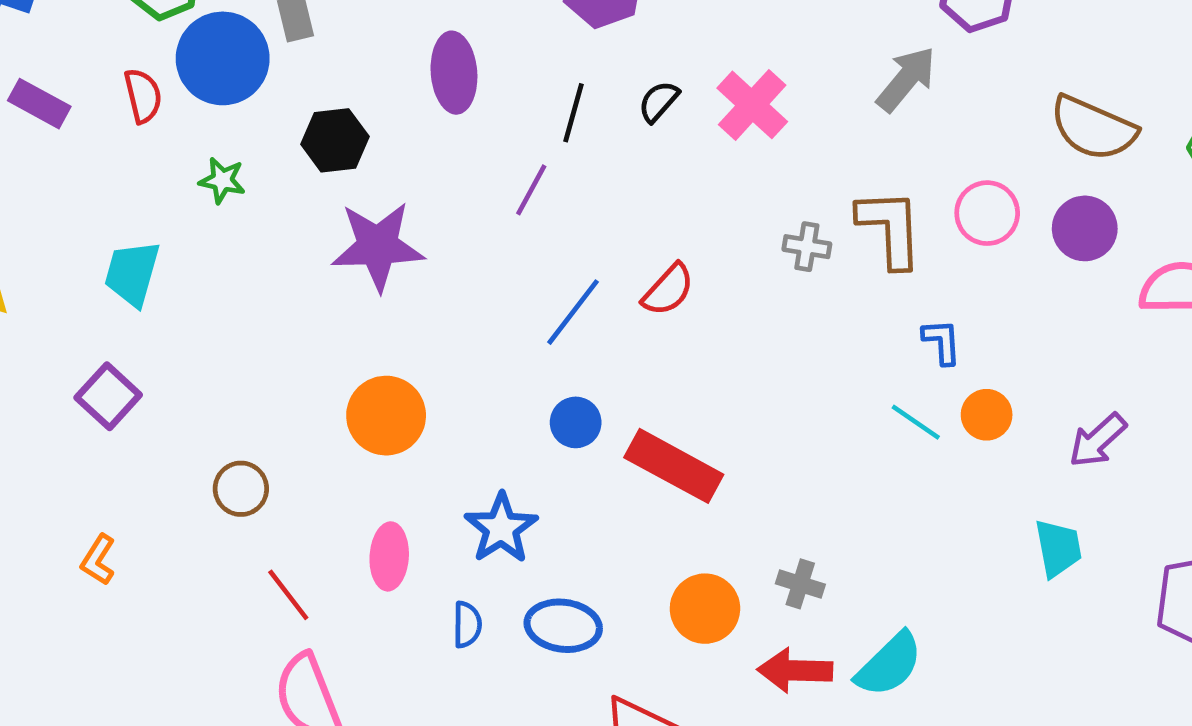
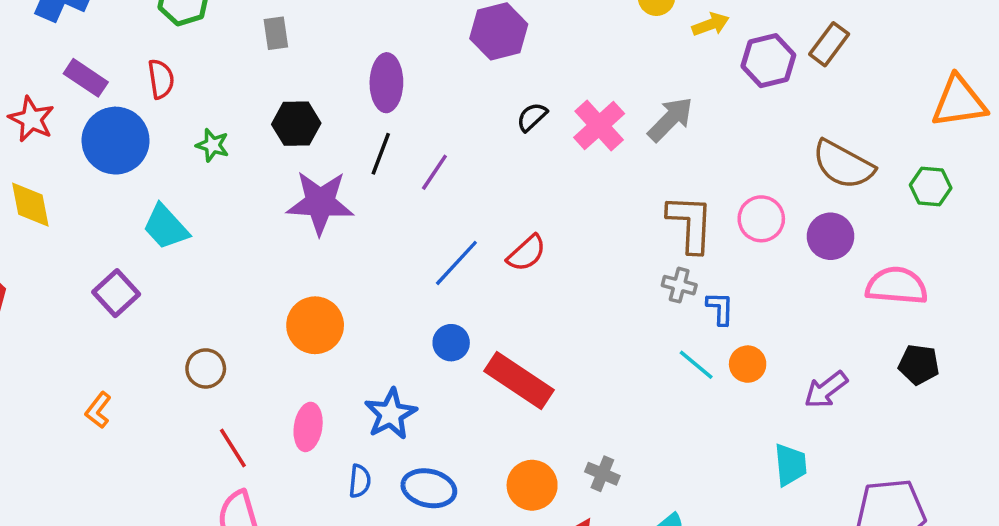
blue circle: (223, 58) -> (116, 141), moved
gray arrow: (906, 79) -> (670, 119), moved
black line: (573, 113) -> (381, 154), moved
gray cross: (807, 247) -> (679, 285), moved
cyan trapezoid: (132, 273) -> (166, 227), moved, turned -63

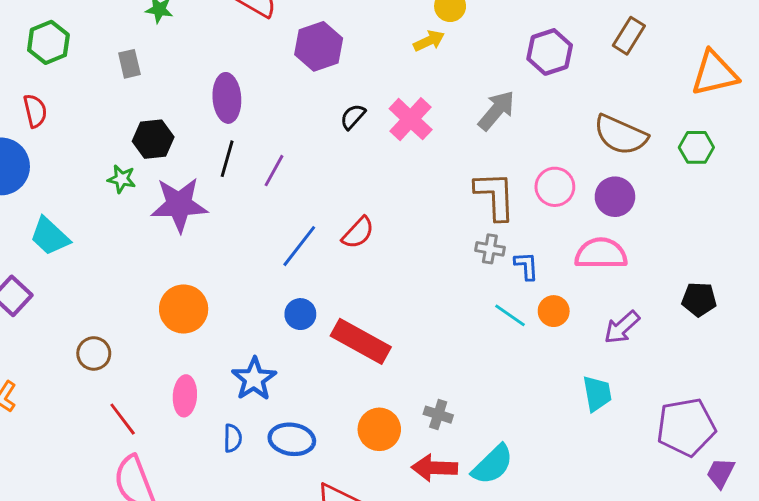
yellow arrow: (711, 24) -> (429, 41), moved
brown rectangle: (829, 44) -> (629, 36), moved
gray arrow: (670, 119) -> (496, 111), moved
green star: (212, 145) -> (122, 179), moved
pink semicircle: (897, 286) -> (601, 254), moved

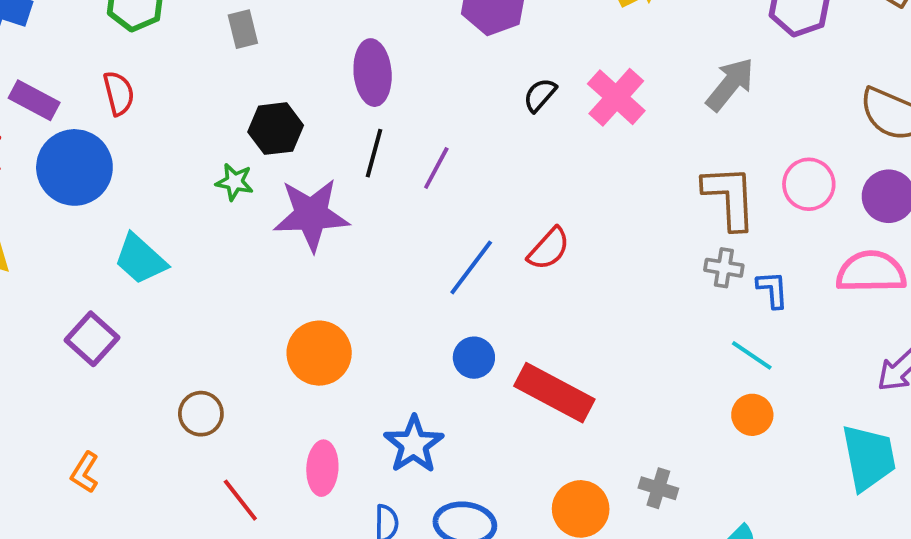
orange circle: (554, 311) -> (752, 415), moved
cyan trapezoid: (597, 394) -> (869, 457), size x1.4

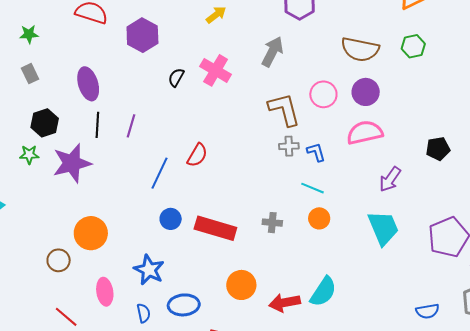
gray rectangle: (243, 29) -> (30, 74), moved
brown circle: (201, 414) -> (59, 260), moved
gray cross: (658, 488) -> (272, 223), moved

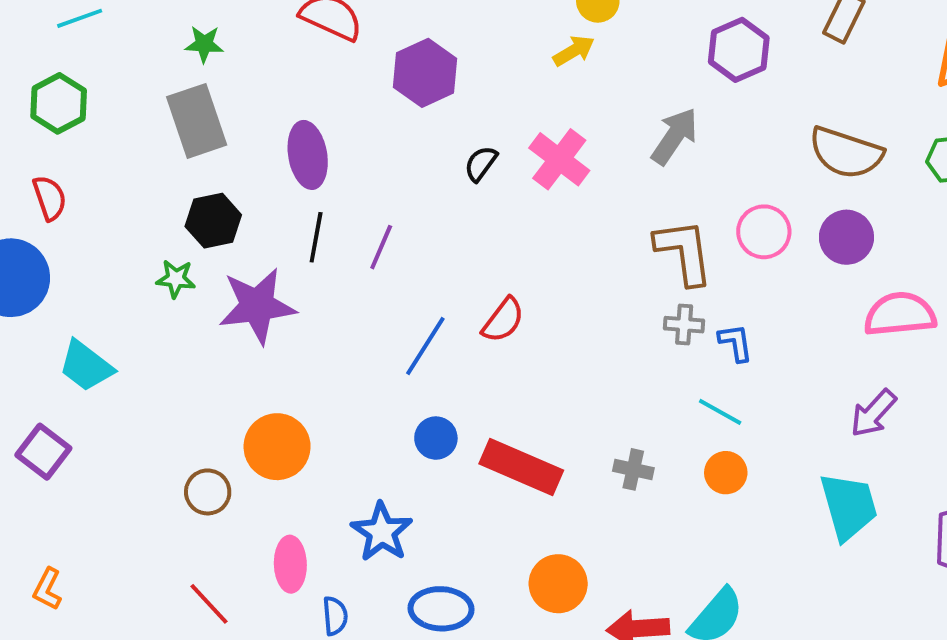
gray rectangle: (30, 74) -> (197, 121), size x1.8
pink semicircle: (365, 133) -> (900, 314), moved
blue semicircle: (143, 313) -> (335, 616), moved

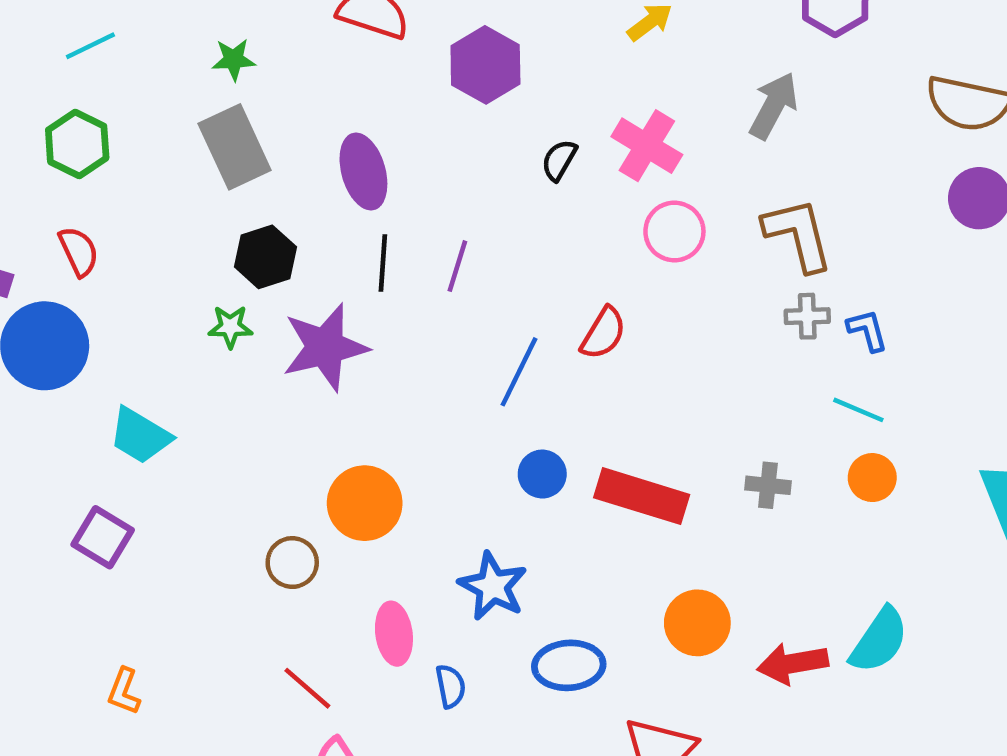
pink circle: (764, 232) -> (674, 231), moved

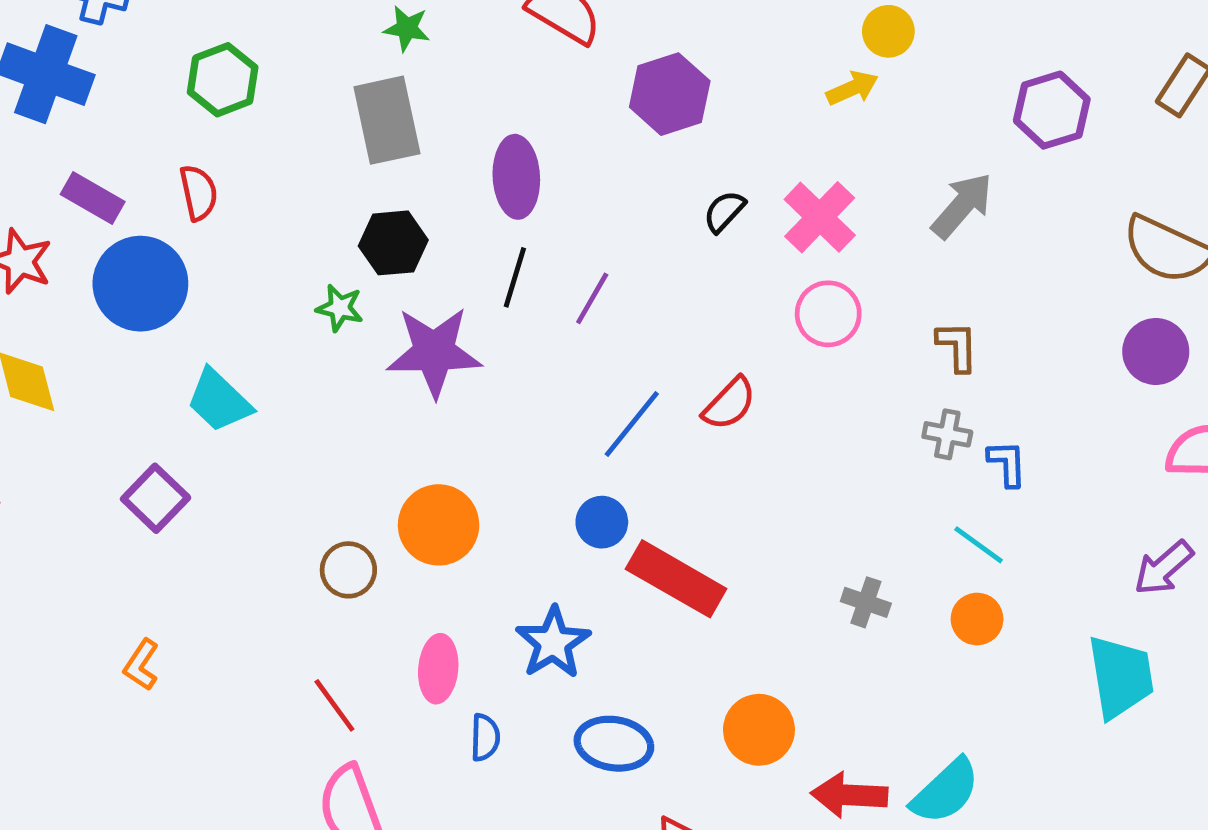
brown L-shape: (798, 235) -> (957, 346), size x0.6
blue circle: (542, 474) -> (602, 522), moved
red rectangle: (642, 496) -> (676, 579), moved

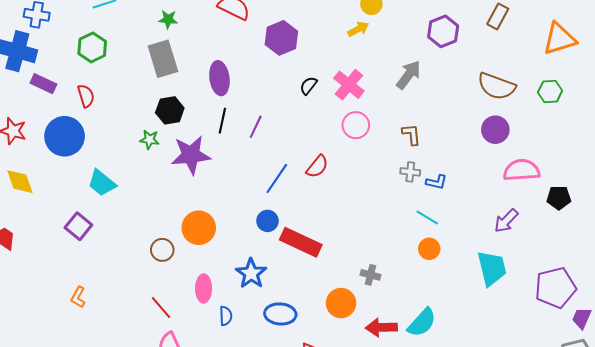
purple rectangle: (93, 198) -> (43, 84), moved
blue L-shape: (1007, 463) -> (437, 182), turned 110
gray cross: (866, 602) -> (370, 275), moved

